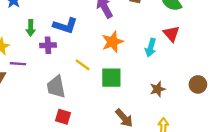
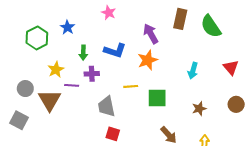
red triangle: (171, 34) -> (231, 67), moved
orange star: (113, 42) -> (148, 60), moved
purple cross: (48, 45) -> (92, 74), moved
yellow line: (83, 65) -> (131, 86), turned -40

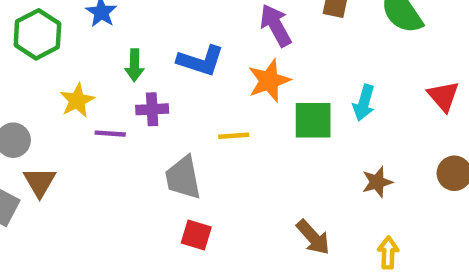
green square: (157, 98) -> (313, 120), moved
brown triangle: (50, 100) -> (40, 182), moved, size x0.7

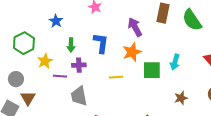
green hexagon: (37, 34) -> (24, 43), moved
blue L-shape: (201, 61) -> (101, 43), turned -100
gray trapezoid: (183, 178) -> (79, 96), moved

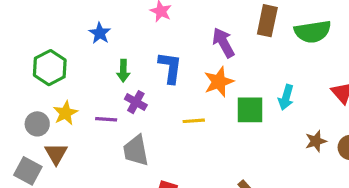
green semicircle: (192, 20) -> (313, 32), turned -65
yellow star: (45, 61) -> (65, 113), moved
purple cross: (79, 65) -> (136, 102), turned 32
brown star: (181, 98) -> (316, 141), moved

